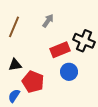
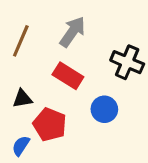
gray arrow: (48, 21) -> (72, 32), size x1.5
red rectangle: (60, 50) -> (68, 76), moved, turned 54

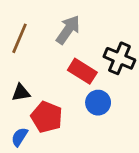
red rectangle: (68, 76) -> (82, 71), moved

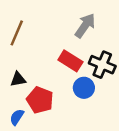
gray arrow: (68, 30) -> (85, 26), moved
black cross: (119, 58) -> (102, 65), moved

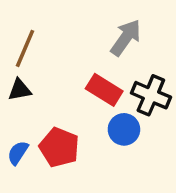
black triangle: (18, 79) -> (20, 90), moved
blue semicircle: (17, 117) -> (18, 153), moved

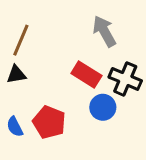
gray arrow: (126, 38) -> (104, 31), turned -64
blue semicircle: (18, 153) -> (15, 127), turned -60

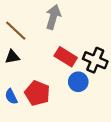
gray arrow: (104, 31) -> (53, 17), moved, turned 45
brown line: (21, 40) -> (16, 31), turned -70

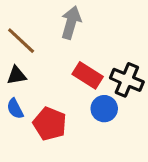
blue semicircle: (11, 97) -> (15, 109), moved

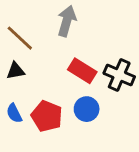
blue semicircle: (15, 109) -> (14, 113), moved
blue circle: (104, 109) -> (87, 109), moved

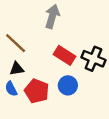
brown line: (20, 38) -> (16, 43), moved
black triangle: (16, 71) -> (17, 69), moved

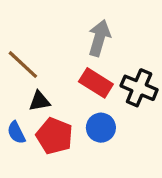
gray arrow: (52, 16) -> (99, 38), moved
black triangle: (17, 69) -> (40, 101), moved

